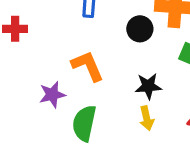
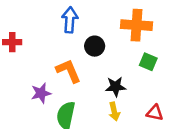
black circle: (140, 29) -> (95, 46), moved

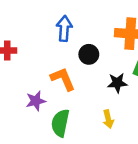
black star: (116, 87) -> (117, 83), moved

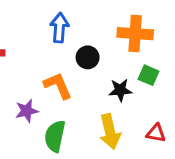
yellow arrow: (108, 119) -> (110, 132), size x1.6

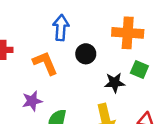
orange L-shape: (58, 86) -> (45, 63), moved

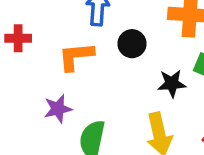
orange L-shape: (45, 63) -> (76, 56), turned -72

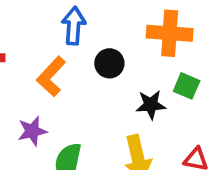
orange L-shape: (76, 56) -> (51, 77), turned -42

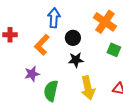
orange cross: (170, 33) -> (105, 22), turned 30
black star: (151, 105) -> (76, 60), moved

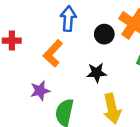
black circle: (73, 38) -> (104, 34), moved

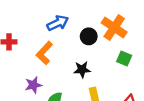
blue arrow: (68, 19) -> (58, 23), turned 60

